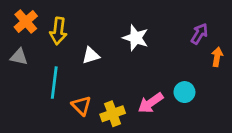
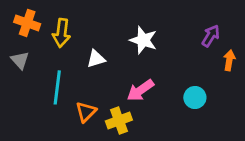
orange cross: (26, 22) -> (27, 23), turned -30
gray triangle: (19, 57) -> (20, 60), turned 36
pink arrow: (151, 103) -> (140, 90), moved
orange triangle: (81, 106) -> (86, 112), turned 30

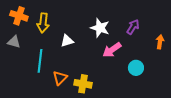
purple arrow: (211, 36) -> (133, 27), moved
gray triangle: (20, 60) -> (14, 42), turned -32
pink arrow: (140, 90) -> (112, 50), moved
yellow cross: (119, 120) -> (83, 84), turned 30

